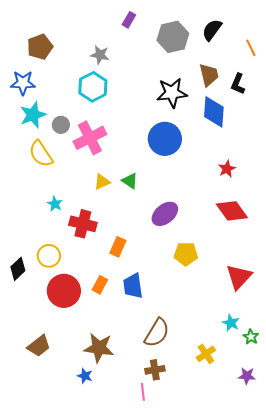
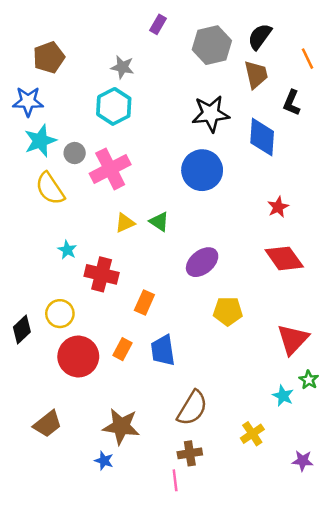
brown trapezoid: (209, 75) -> (256, 75), moved
green star: (251, 337) -> (309, 380), moved

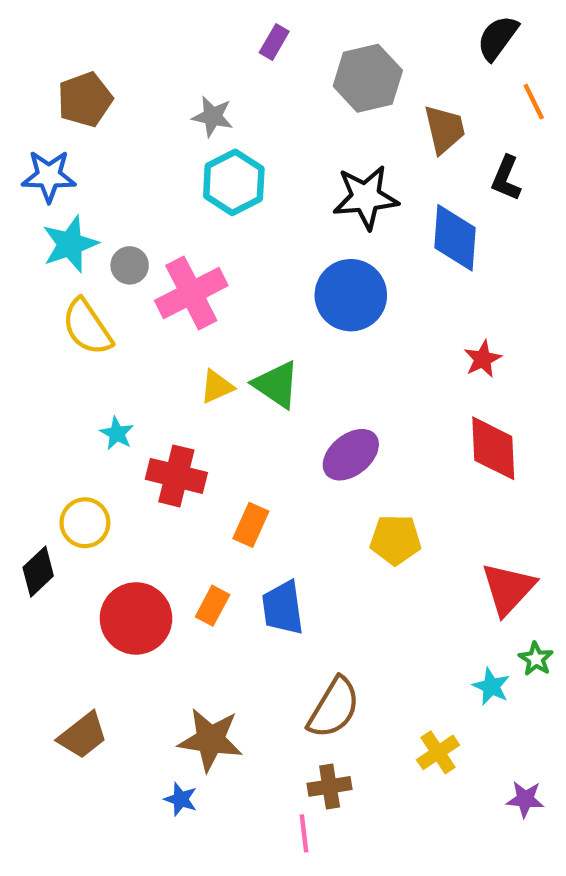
black semicircle: (260, 37) -> (498, 38), moved
cyan hexagon: (114, 106) -> (234, 182), moved
green triangle: (159, 222) -> (276, 384), size x1.4
red diamond: (284, 258) -> (493, 448), turned 33
yellow circle: (60, 314) -> (85, 523), moved

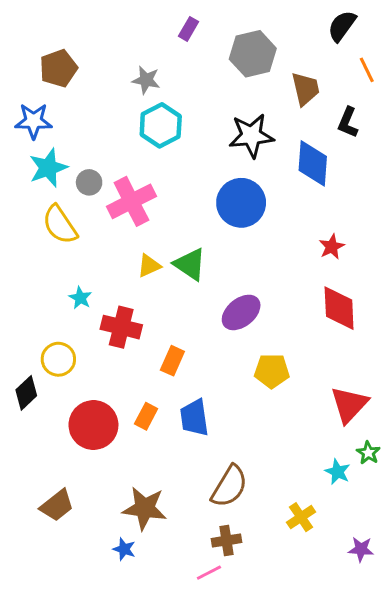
pink line: (304, 833) -> (209, 573), turned 70

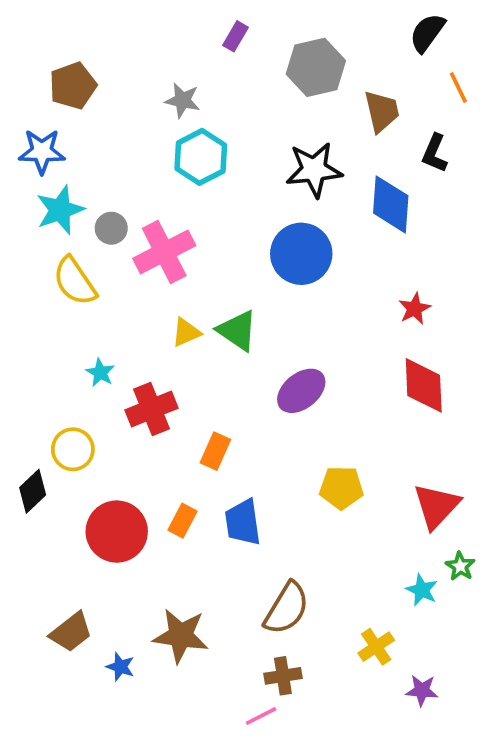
red cross: (121, 327) -> (151, 409), turned -36
yellow pentagon: (272, 371) -> (341, 488), moved
blue star: (124, 549) -> (120, 667), moved
purple star: (361, 549) -> (422, 690), moved

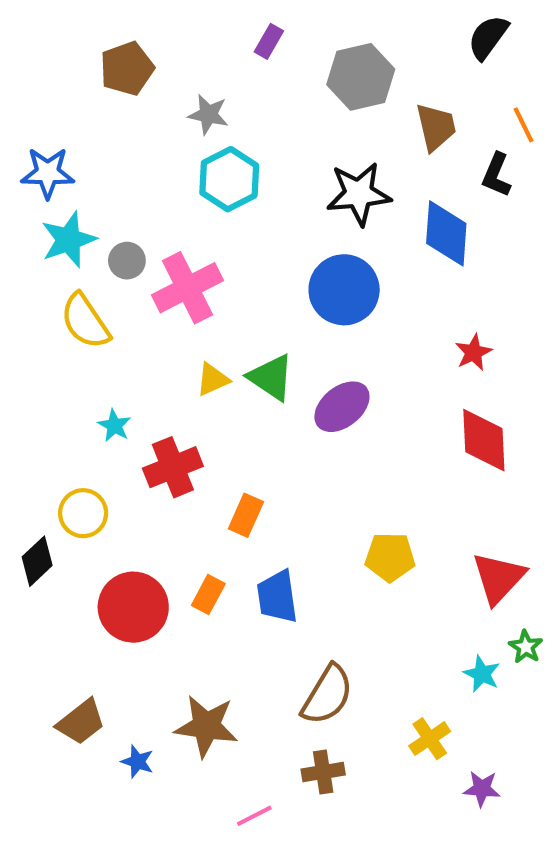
brown pentagon: (73, 86) -> (127, 69), moved
orange line: (458, 88) -> (524, 125), moved
purple ellipse: (301, 391) -> (342, 407), moved
pink line: (261, 716) -> (254, 816), moved

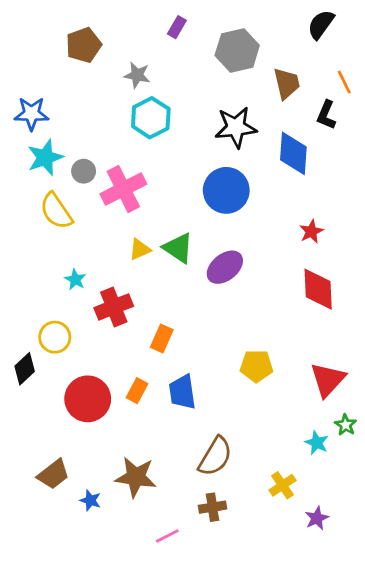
purple star: (482, 789) -> (317, 518), turned -30

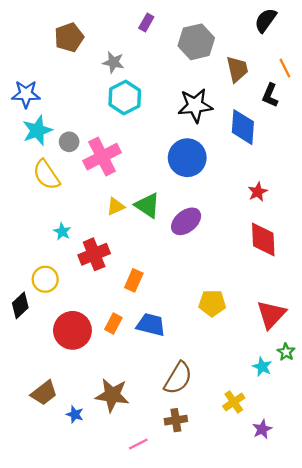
blue trapezoid: (182, 392) -> (151, 325), turned 112

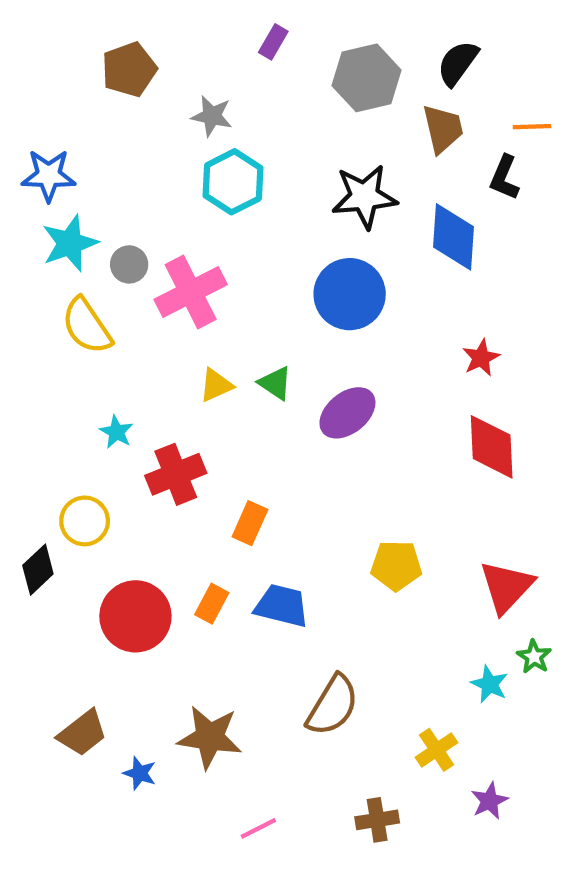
black semicircle: (266, 20) -> (458, 63), moved
orange line: (285, 68) -> (532, 127), turned -66
green triangle: (147, 205) -> (275, 383), size x0.7
brown cross: (176, 420) -> (377, 820), moved

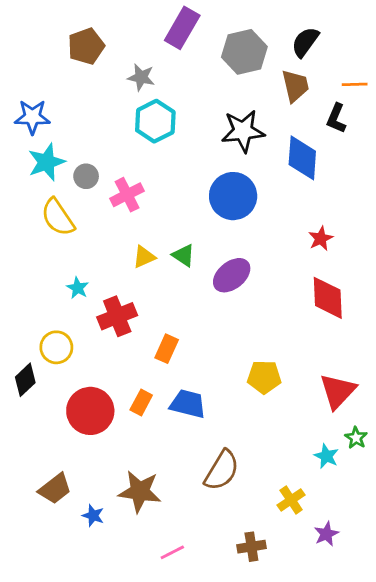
purple rectangle: (273, 42) -> (182, 28), size x1.8
pink cross: (191, 292) -> (127, 195), size x0.7

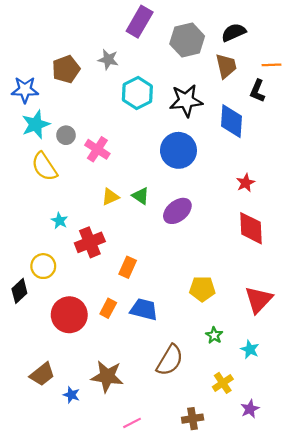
black semicircle: (305, 42) -> (234, 32), turned 30
brown pentagon: (86, 46) -> (66, 69), moved
cyan hexagon: (155, 121) -> (137, 93), moved
pink cross: (127, 195) -> (97, 149), turned -30
green star: (356, 438) -> (214, 335), moved

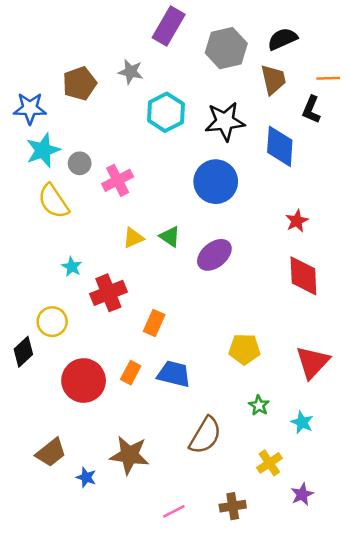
pink cross: (97, 149) -> (118, 180), turned 30
pink line: (132, 423) -> (174, 511), moved

